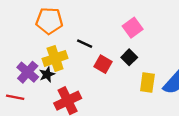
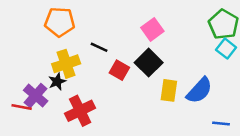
black square: (129, 57) -> (149, 63), size x1.5
purple cross: (28, 72) -> (36, 96), moved

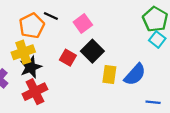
orange pentagon: (60, 22) -> (32, 26), moved, turned -30
pink square: (152, 29) -> (83, 24), moved
black line: (99, 47) -> (51, 16), moved
black star: (57, 82) -> (31, 67), moved, size x1.5

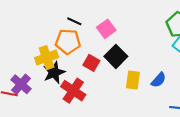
orange pentagon: (32, 26) -> (68, 42), moved, turned 30
blue semicircle: (135, 75) -> (159, 80), size x0.7
red cross: (35, 92) -> (73, 91), moved, turned -30

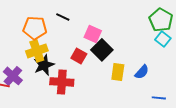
pink square: (106, 29) -> (93, 34), moved, turned -30
orange pentagon: (68, 42) -> (35, 28), moved
red cross: (73, 91) -> (62, 82), turned -30

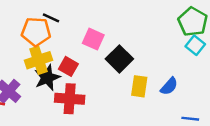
black line: (63, 17) -> (51, 18), moved
pink square: (93, 34) -> (93, 39), moved
red square: (79, 56) -> (68, 66), moved

